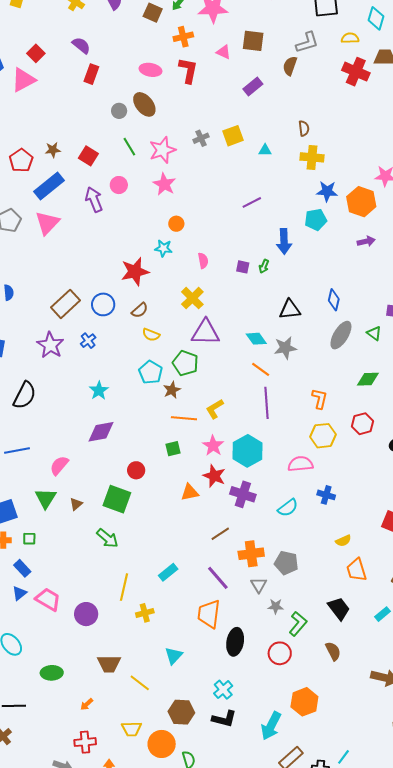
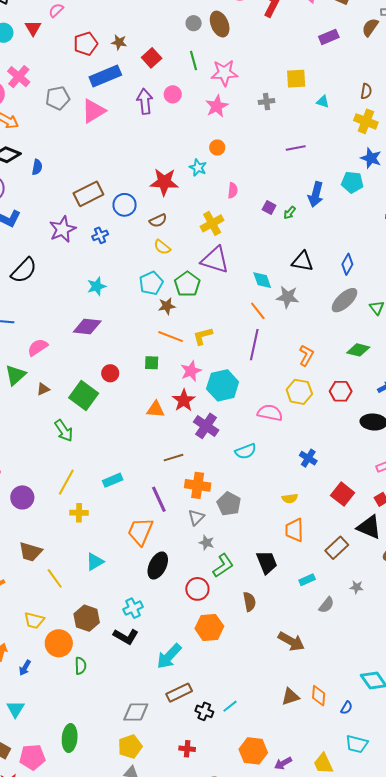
gray cross: (201, 138) -> (266, 102), moved
blue cross: (326, 495) -> (308, 458), moved
orange hexagon: (304, 702) -> (209, 627), moved

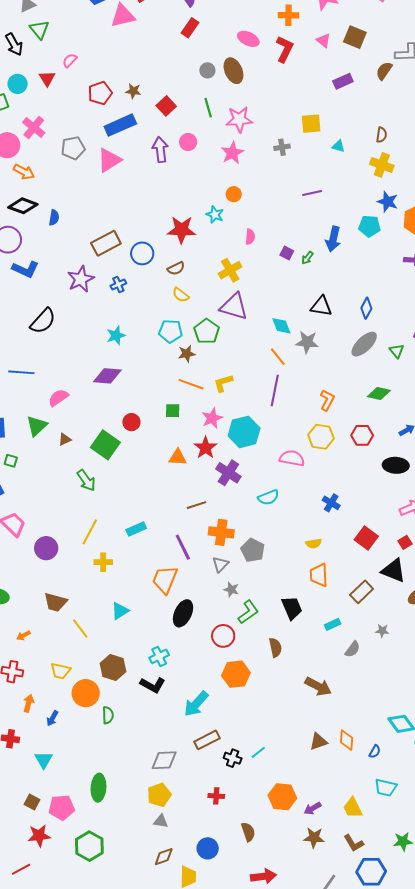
cyan pentagon: (151, 283) -> (171, 331), turned 30

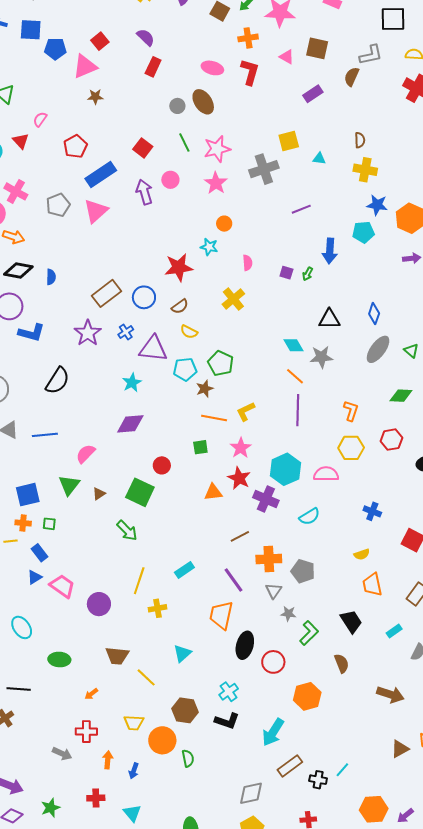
brown star: (133, 91) -> (95, 97), moved
gray cross: (282, 147) -> (264, 169), size x1.8
purple triangle: (234, 307) -> (153, 349), moved
cyan hexagon: (244, 432) -> (286, 469), moved
red circle: (223, 636) -> (273, 662), moved

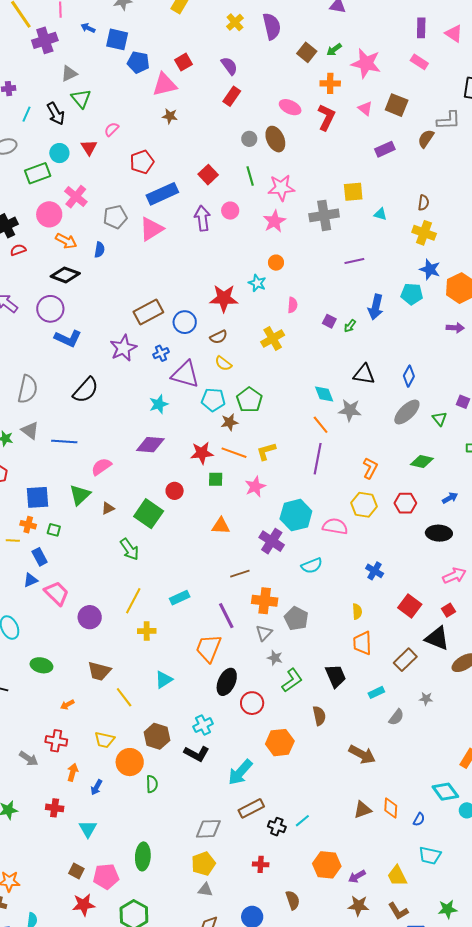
blue semicircle: (51, 277) -> (99, 250), moved
red star: (239, 478) -> (202, 453), moved, turned 30
yellow semicircle: (362, 554) -> (357, 612), turned -84

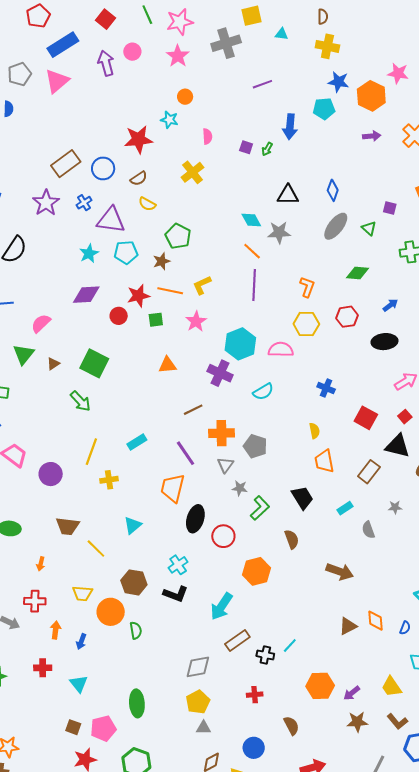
cyan pentagon: (213, 400) -> (126, 252), moved
red circle: (175, 491) -> (119, 316), moved
orange arrow: (67, 705) -> (41, 564), turned -40
gray semicircle: (396, 717) -> (368, 530), turned 132

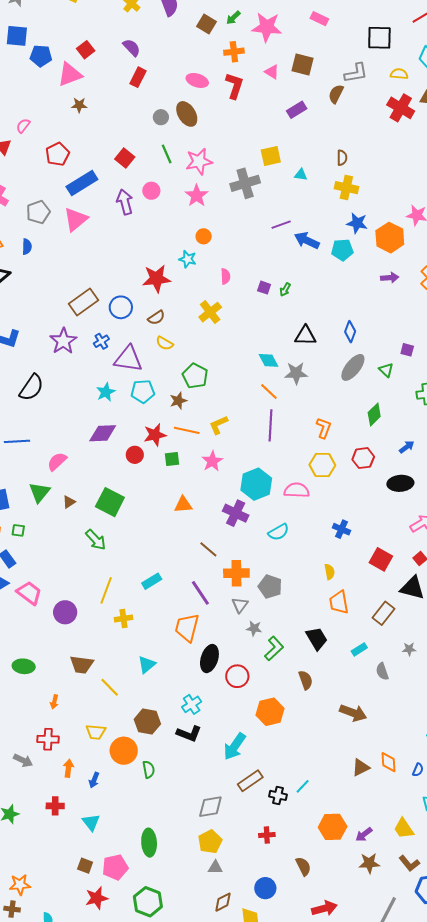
blue arrow: (290, 127) -> (307, 240), moved, turned 110
green diamond: (358, 273) -> (374, 414), turned -50
brown line: (193, 410) -> (208, 549), turned 66

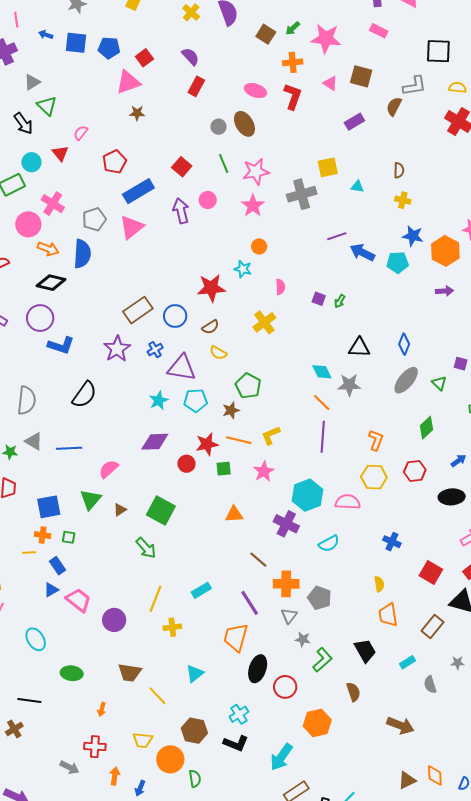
blue pentagon: (41, 56) -> (109, 48), moved
yellow cross: (346, 188) -> (403, 200), size x0.7
blue semicircle: (27, 247) -> (82, 254), size x1.8

